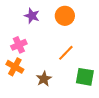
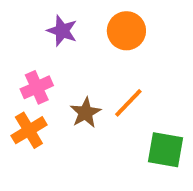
orange cross: (15, 67) -> (29, 130), turned 30
brown star: (44, 79) -> (86, 113), moved

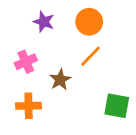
orange line: (128, 103) -> (91, 56), moved
orange cross: (29, 130) -> (29, 106), moved, turned 30

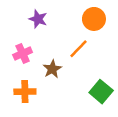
orange circle: (89, 22) -> (94, 19), moved
green square: (117, 106) -> (101, 92), turned 30

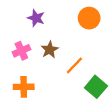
orange line: (78, 49) -> (74, 65), moved
brown star: (52, 69) -> (50, 50), moved

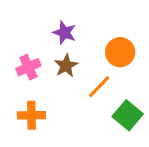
purple star: (36, 18) -> (65, 33), moved
orange circle: (89, 18) -> (120, 52), moved

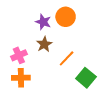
orange circle: (120, 52) -> (66, 17), moved
pink cross: (28, 67) -> (19, 55), moved

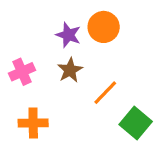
pink cross: (19, 55) -> (22, 72), moved

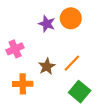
brown star: (70, 70) -> (47, 66), moved
green square: (136, 123) -> (80, 92), moved

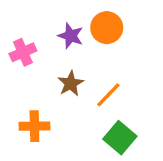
pink cross: (15, 49) -> (23, 52), moved
brown star: (47, 66) -> (71, 83), moved

